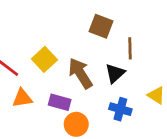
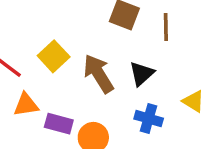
brown line: (130, 48) -> (166, 27), moved
purple rectangle: (60, 102) -> (59, 124), moved

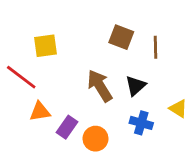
yellow square: (54, 56) -> (45, 46), moved, turned 35
purple rectangle: (59, 124) -> (67, 127), turned -70

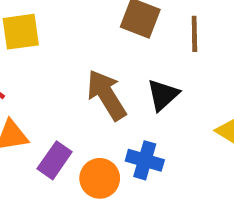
blue cross: (141, 123) -> (145, 160), moved

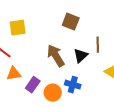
brown line: (194, 34) -> (98, 45), moved

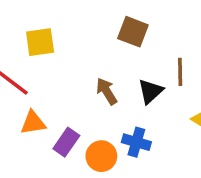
brown arrow: (56, 56) -> (107, 91), size x0.7

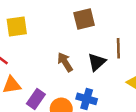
brown square: (133, 32) -> (84, 19), turned -35

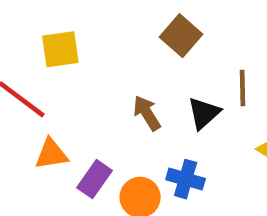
brown square: (84, 19) -> (181, 36), turned -35

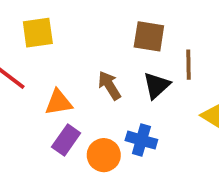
brown square: (181, 36) -> (149, 36), moved, turned -32
orange triangle: (51, 154) -> (59, 102), moved

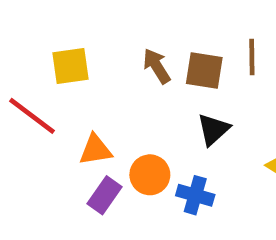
brown line: (189, 65) -> (252, 57), moved
brown arrow: (109, 85) -> (157, 66), moved
orange circle: (104, 155) -> (150, 175), moved

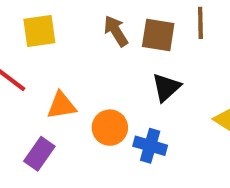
purple rectangle: (105, 195) -> (39, 154), moved

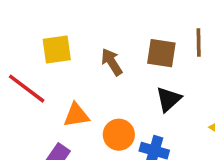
brown arrow: (116, 31) -> (112, 62), moved

